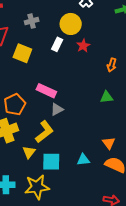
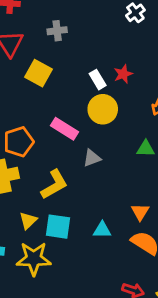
yellow circle: (71, 24) -> (103, 109), moved
white rectangle: (57, 44) -> (98, 80), moved, turned -64
gray triangle: (57, 109) -> (92, 158), moved
yellow triangle: (29, 152) -> (28, 221), moved

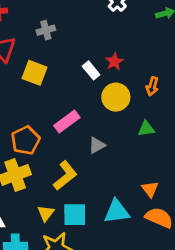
yellow circle: (103, 109) -> (116, 97), moved
pink rectangle: (64, 129) -> (67, 121), turned -60
cyan triangle: (102, 230) -> (117, 212), size x1.5

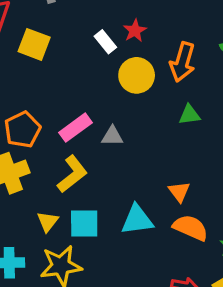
orange arrow: (152, 86) -> (183, 62), size x1.6
pink rectangle: (67, 121) -> (75, 128), moved
green triangle: (146, 129) -> (190, 115), moved
gray triangle: (97, 145) -> (112, 136), turned 30

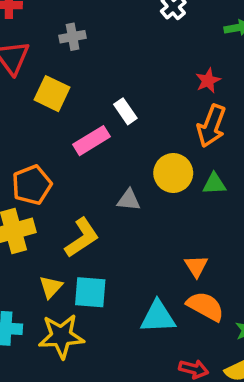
red star: (135, 31) -> (208, 81), moved
white rectangle: (105, 42) -> (125, 111), moved
yellow circle: (137, 75) -> (173, 173), moved
pink rectangle: (75, 128) -> (92, 141), moved
cyan triangle: (137, 220) -> (158, 317), moved

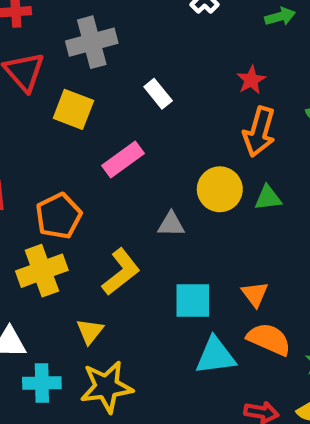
gray cross: (73, 37) -> (92, 42), size x1.6
white rectangle: (125, 111) -> (158, 94), moved
cyan square: (90, 292) -> (193, 300), moved

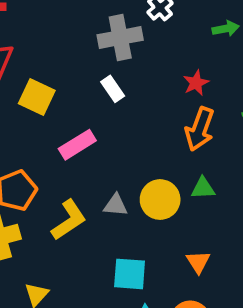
gray cross: (92, 42) -> (120, 37), moved
yellow circle: (220, 189) -> (160, 200), moved
yellow L-shape: (121, 272) -> (69, 220), moved
orange triangle: (255, 294) -> (198, 262), moved

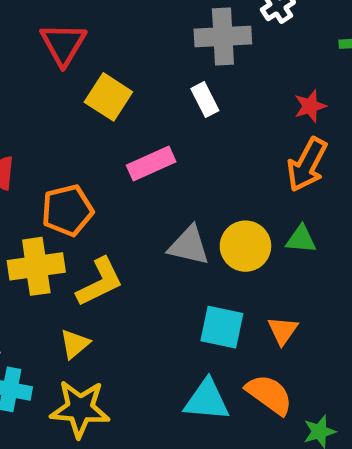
gray triangle: (116, 205) -> (189, 246), size x1.4
yellow L-shape: (69, 220) -> (100, 282), moved
cyan square: (130, 274) -> (222, 327), moved

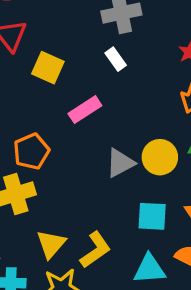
gray triangle: (189, 246) -> (120, 163), turned -32
yellow L-shape: (100, 282) -> (95, 250), moved
yellow triangle: (75, 344) -> (51, 244), size x1.4

